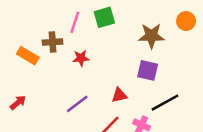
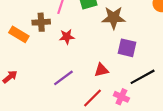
brown star: (151, 36) -> (114, 18), moved

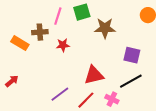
purple square: (127, 48) -> (132, 55), moved
red triangle: (101, 70) -> (94, 75), size x1.5
purple line: (63, 78) -> (60, 94), moved

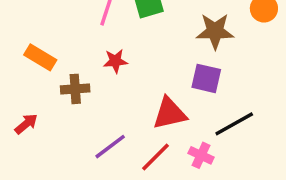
brown star: (105, 28) -> (215, 31), moved
brown cross: (40, 32) -> (75, 89), moved
purple square: (132, 55) -> (206, 78), moved

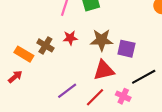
brown star: (215, 31) -> (102, 40), moved
orange rectangle: (40, 57) -> (24, 54), moved
brown cross: (75, 89) -> (45, 45), moved, turned 35

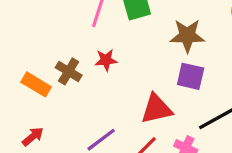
brown star: (102, 40) -> (187, 36), moved
red arrow: (15, 77) -> (33, 136), moved

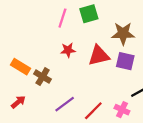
brown cross: (69, 71) -> (43, 77), moved
red triangle: (156, 109) -> (99, 56), moved

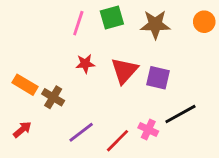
brown star: (123, 34) -> (155, 24), moved
red triangle: (99, 56) -> (124, 71), turned -35
pink cross: (122, 110) -> (148, 129), moved

